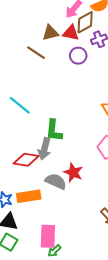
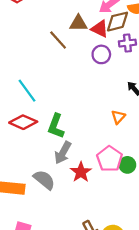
gray arrow: (44, 149) -> (63, 153), moved
red diamond: (26, 160) -> (23, 122), moved
red star: (73, 172) -> (81, 172), moved

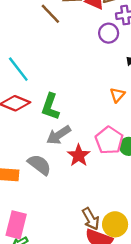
purple circle: (101, 54) -> (109, 33), moved
gray arrow: (63, 153) -> (59, 135), turned 30

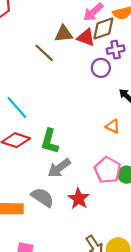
orange triangle: (117, 95) -> (113, 126), turned -42
red star: (79, 155) -> (79, 199), moved

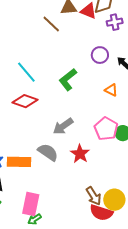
purple circle: (101, 68) -> (100, 55), moved
green L-shape: (50, 141) -> (68, 80), moved, turned 35

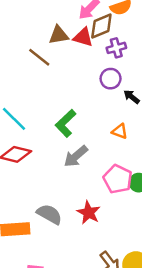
purple circle: (100, 55) -> (111, 79), moved
gray arrow: (63, 126) -> (76, 156), moved

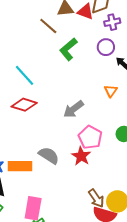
green L-shape: (66, 123) -> (68, 49), moved
orange triangle: (120, 131) -> (111, 91), turned 40
pink pentagon: (118, 179) -> (90, 137), moved

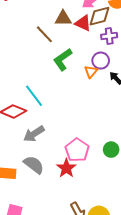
cyan line: (25, 75) -> (34, 96), moved
orange triangle: (111, 91) -> (91, 72), moved
gray arrow: (73, 109) -> (34, 134), moved

